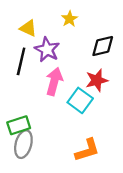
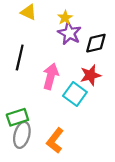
yellow triangle: (28, 28) -> (29, 12), moved
purple star: (47, 50) -> (69, 33), moved
orange L-shape: (87, 150) -> (55, 140), moved, turned 145

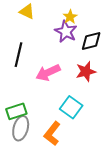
yellow star: (65, 18) -> (70, 17), moved
pink arrow: (51, 76) -> (48, 73), turned -130
cyan square: (75, 94) -> (71, 107), moved

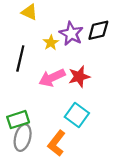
yellow star: (70, 17) -> (51, 43), moved
black diamond: (91, 41) -> (98, 30), moved
red star: (86, 71) -> (79, 77), moved

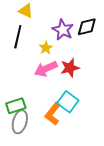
yellow star: (51, 43) -> (46, 48), moved
black line: (20, 58) -> (18, 37), moved
orange L-shape: (57, 143) -> (53, 114), moved

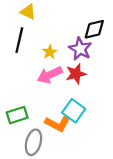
purple star: (63, 30) -> (80, 49), moved
orange L-shape: (53, 114) -> (57, 124), turned -100
gray ellipse: (20, 122) -> (33, 142), moved

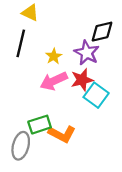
cyan square: (74, 111) -> (96, 95), moved
green rectangle: (17, 115) -> (40, 125), moved
gray ellipse: (33, 142) -> (21, 146), moved

